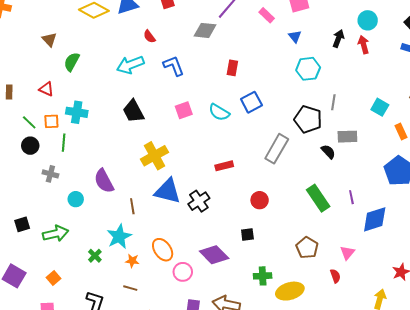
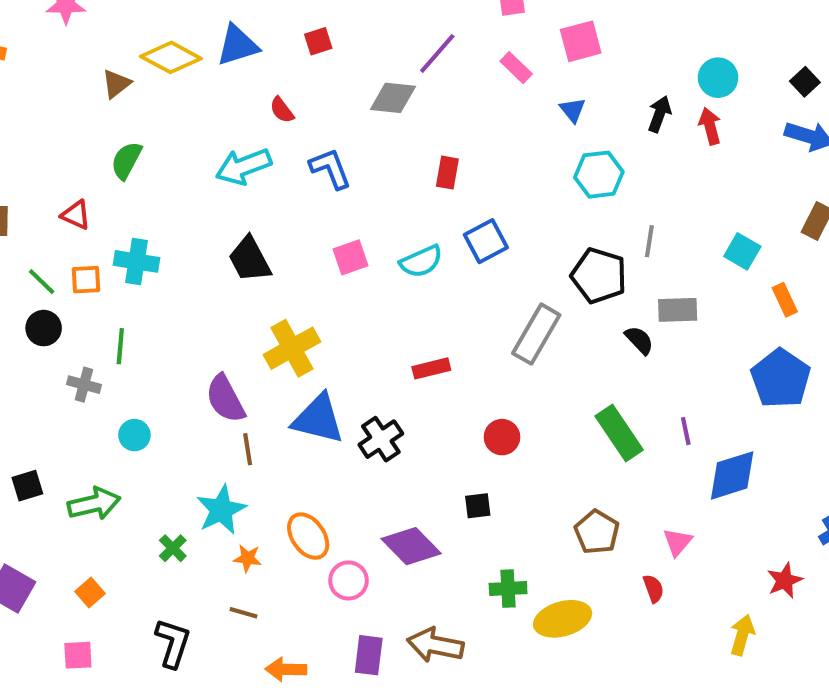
brown triangle: (49, 40) -> (116, 84), moved, turned 35
cyan semicircle: (219, 112) -> (421, 261), turned -55
green line: (64, 143) -> (120, 346), moved
purple semicircle: (104, 181) -> (225, 399), moved

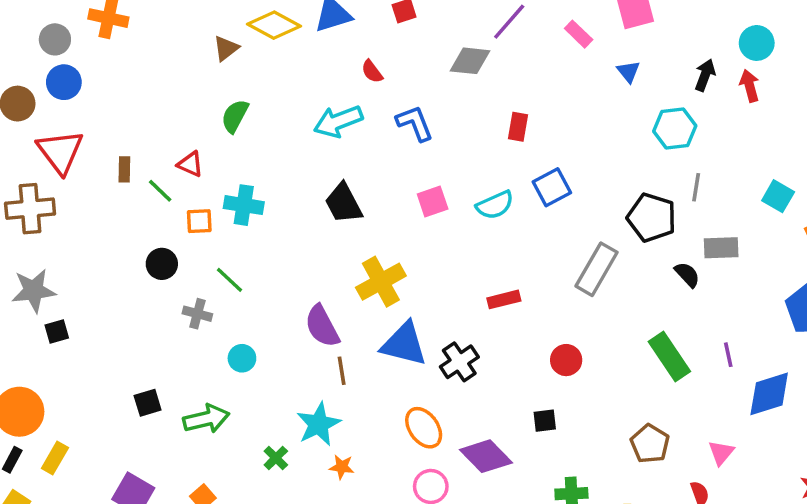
cyan hexagon: (599, 175) -> (675, 128), moved
green line: (42, 282) -> (160, 191), moved
green line: (120, 346) -> (230, 280), turned -52
orange ellipse: (308, 536) -> (424, 428), moved

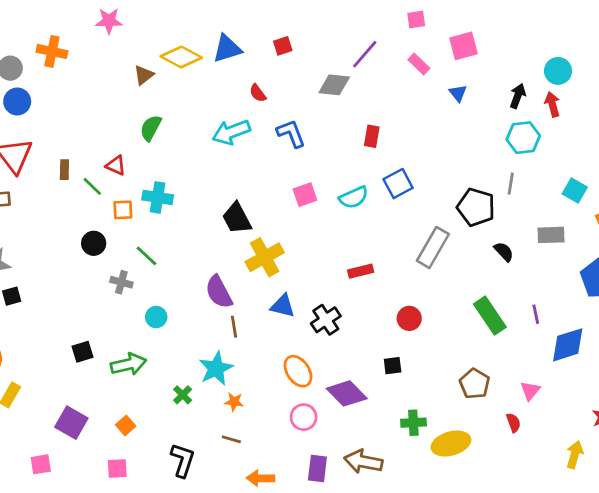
cyan hexagon: (675, 128) -> (523, 138), moved
black trapezoid: (343, 203) -> (237, 218), moved
gray rectangle: (721, 248) -> (551, 235), moved
blue triangle: (404, 344) -> (283, 306), size x0.7

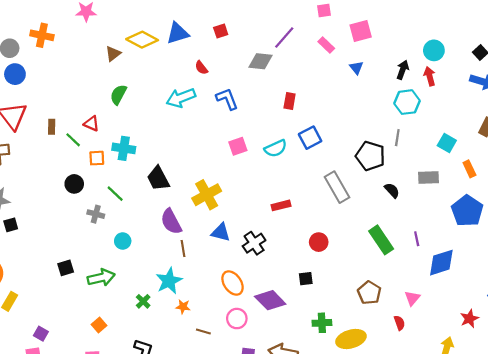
black trapezoid: (237, 218) -> (158, 179), moved
gray rectangle: (433, 247) -> (337, 187), turned -60
purple square: (71, 423) -> (41, 334), moved, size x0.6
brown line: (231, 439) -> (203, 331), moved

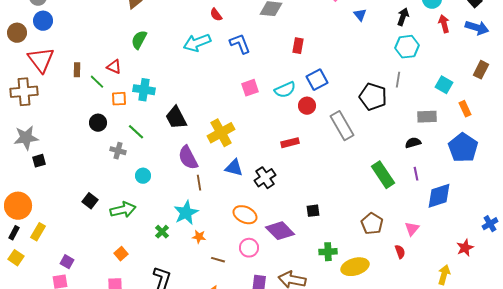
red arrow: (430, 76) -> (444, 24), moved
black semicircle: (392, 190) -> (413, 143), moved, turned -63
red circle: (319, 242) -> (307, 106), moved
black square: (66, 268) -> (90, 201), turned -35
orange ellipse: (233, 283) -> (245, 215), turned -30

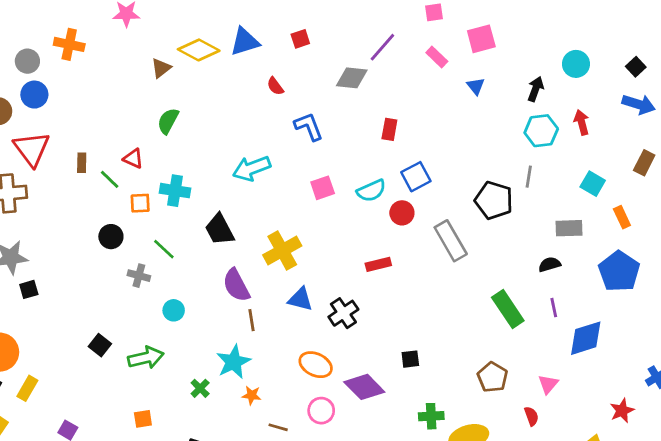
red arrow: (444, 24) -> (582, 122), moved
cyan arrow: (197, 43) -> (252, 168), moved
orange square: (121, 254) -> (143, 419), turned 32

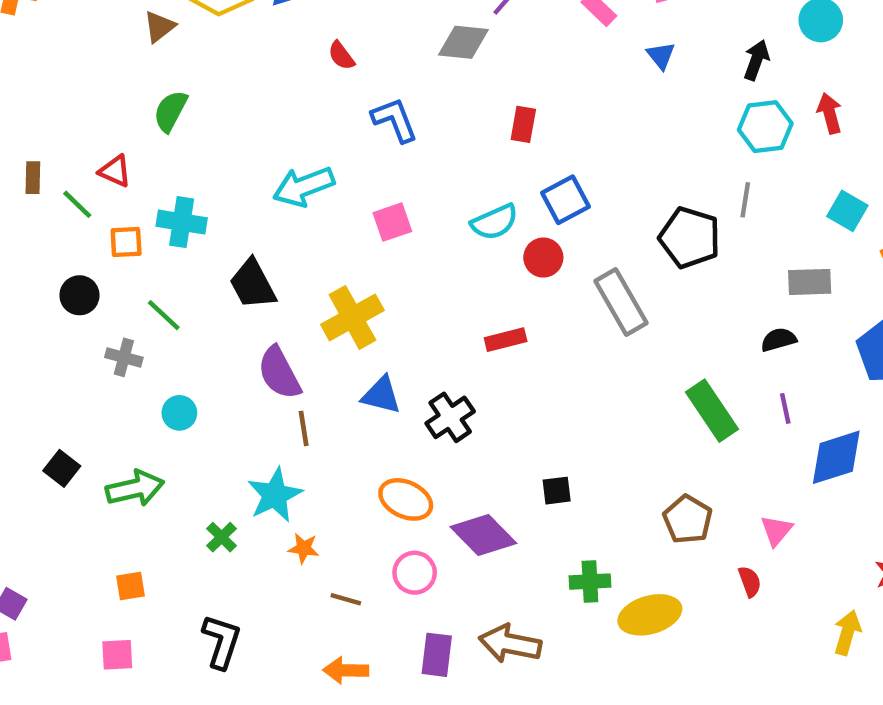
pink square: (323, 188) -> (392, 222), moved

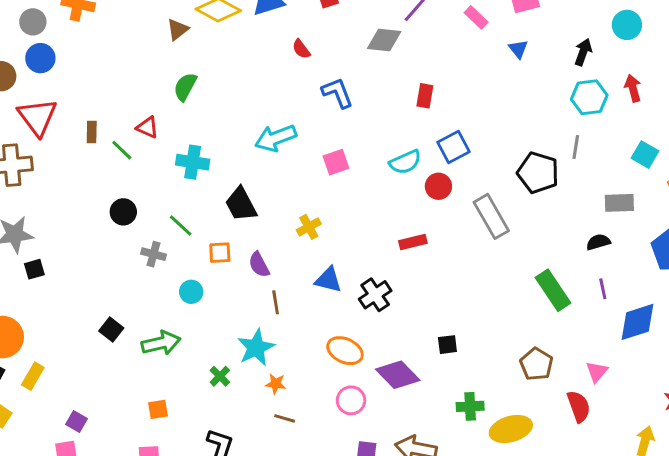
orange square: (126, 242) -> (220, 253), moved
yellow cross: (352, 317) -> (309, 227), size x0.6
purple semicircle: (279, 373) -> (259, 265), size x0.7
red semicircle: (750, 582) -> (579, 406), size x1.5
brown line: (346, 599) -> (285, 418), moved

